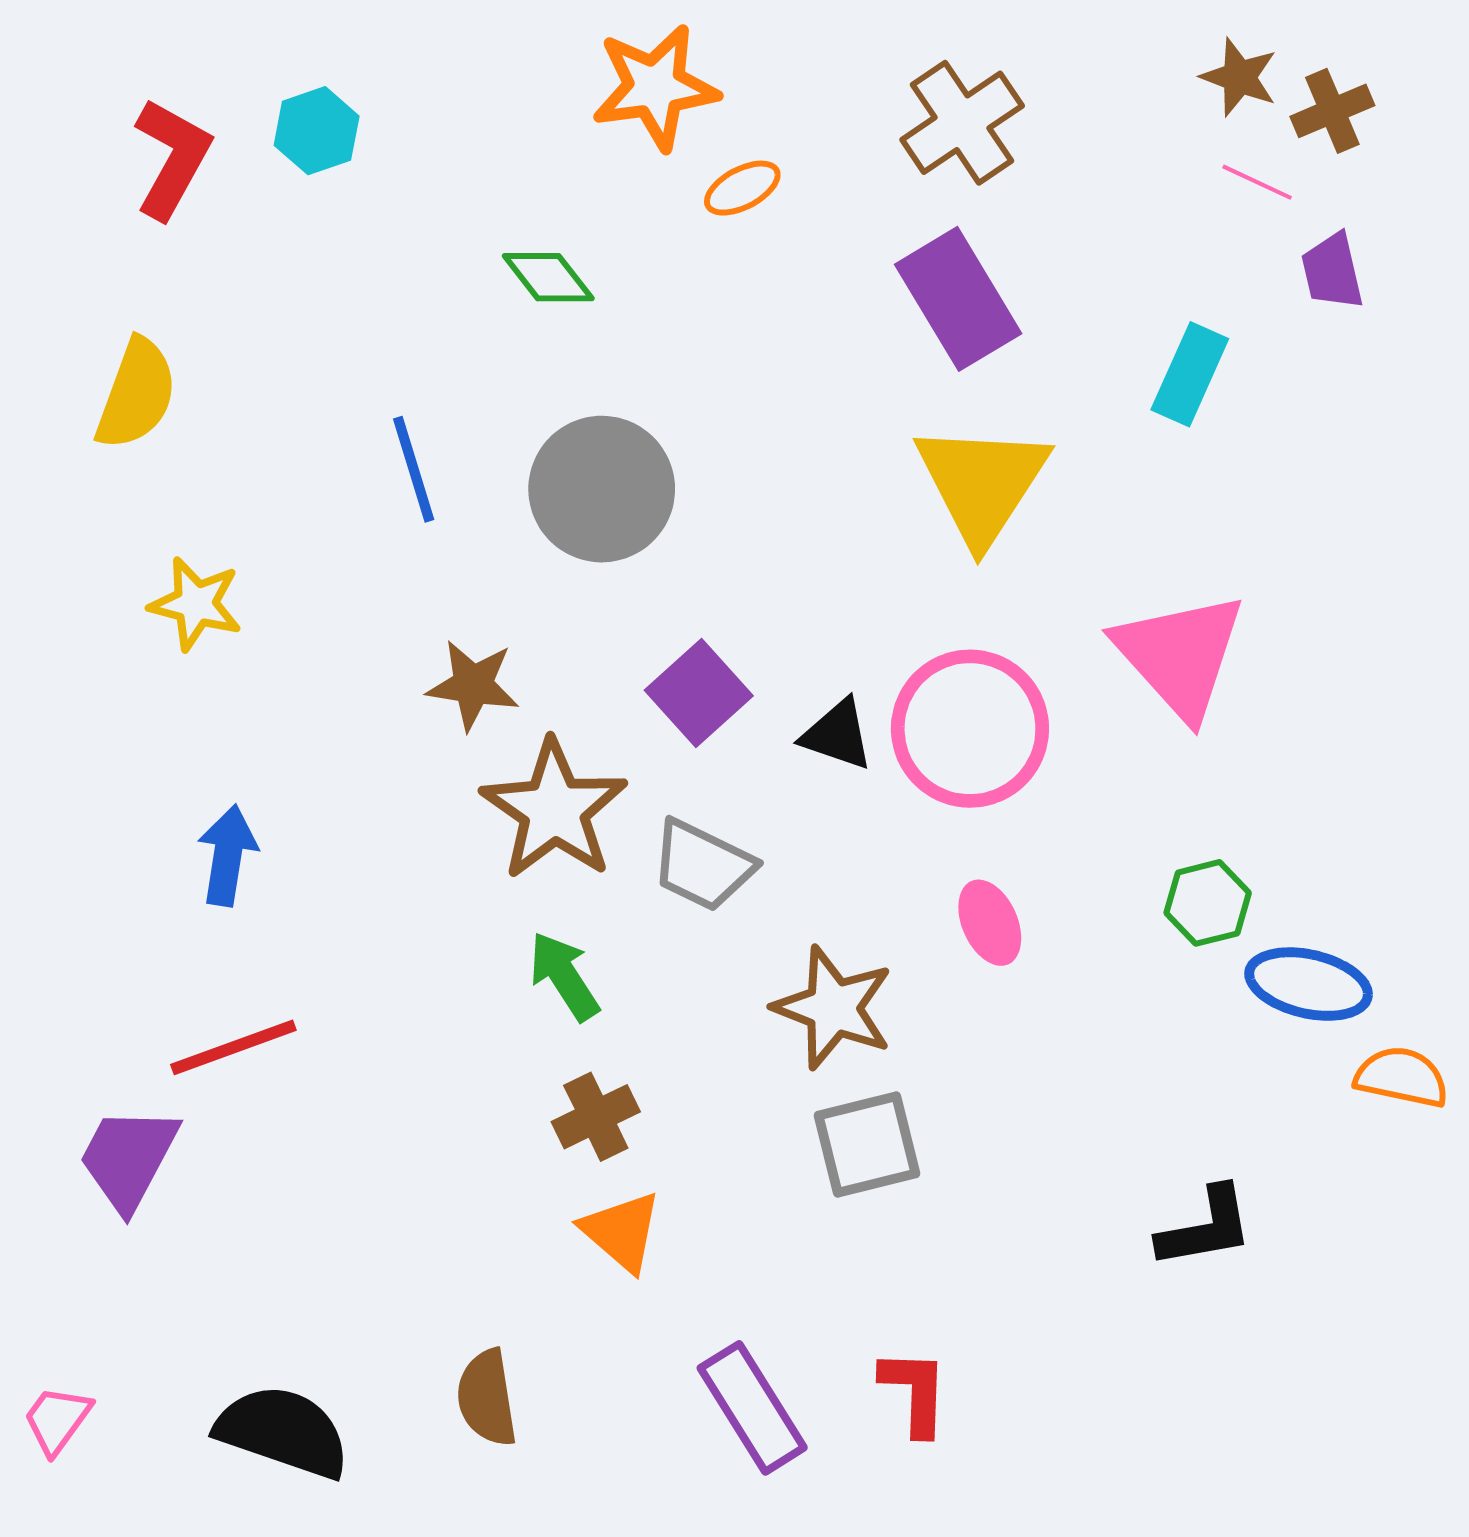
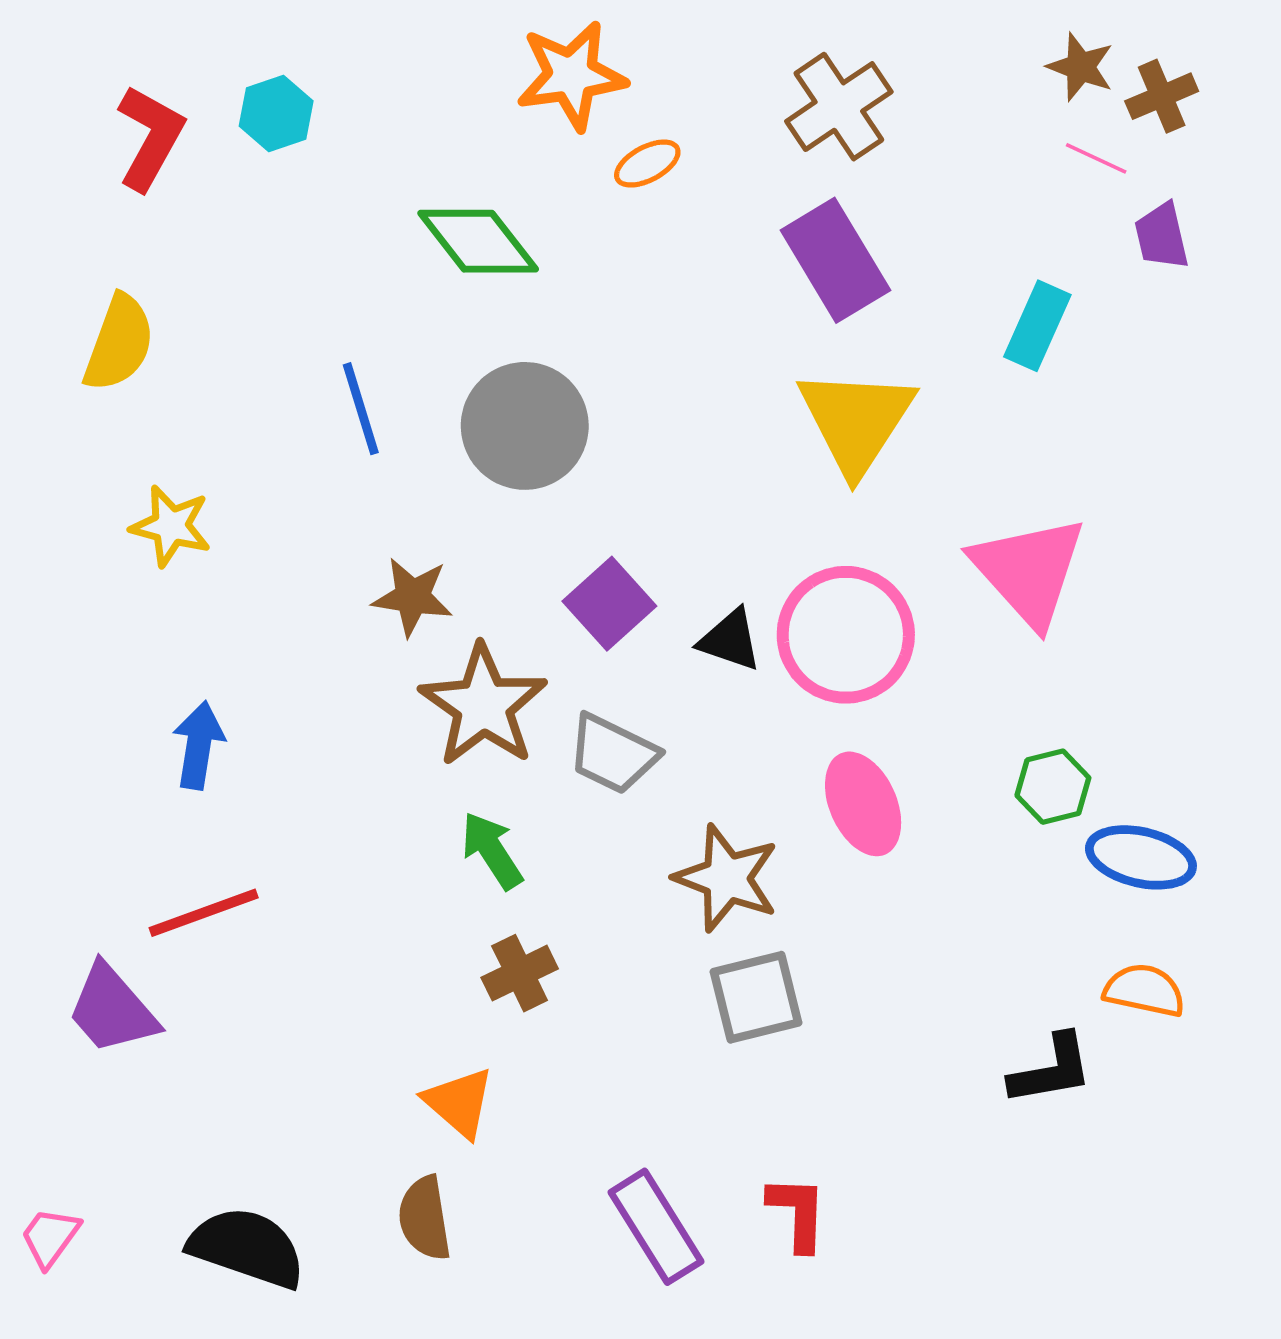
green diamond: (548, 277) -> (478, 241), size x1.5
pink ellipse: (990, 923) -> (863, 804), size x1.4
orange semicircle: (1402, 1077) -> (1144, 990), moved
purple trapezoid: (128, 1158) -> (112, 1009), turned -69
orange triangle: (622, 1232) -> (459, 1103), moved

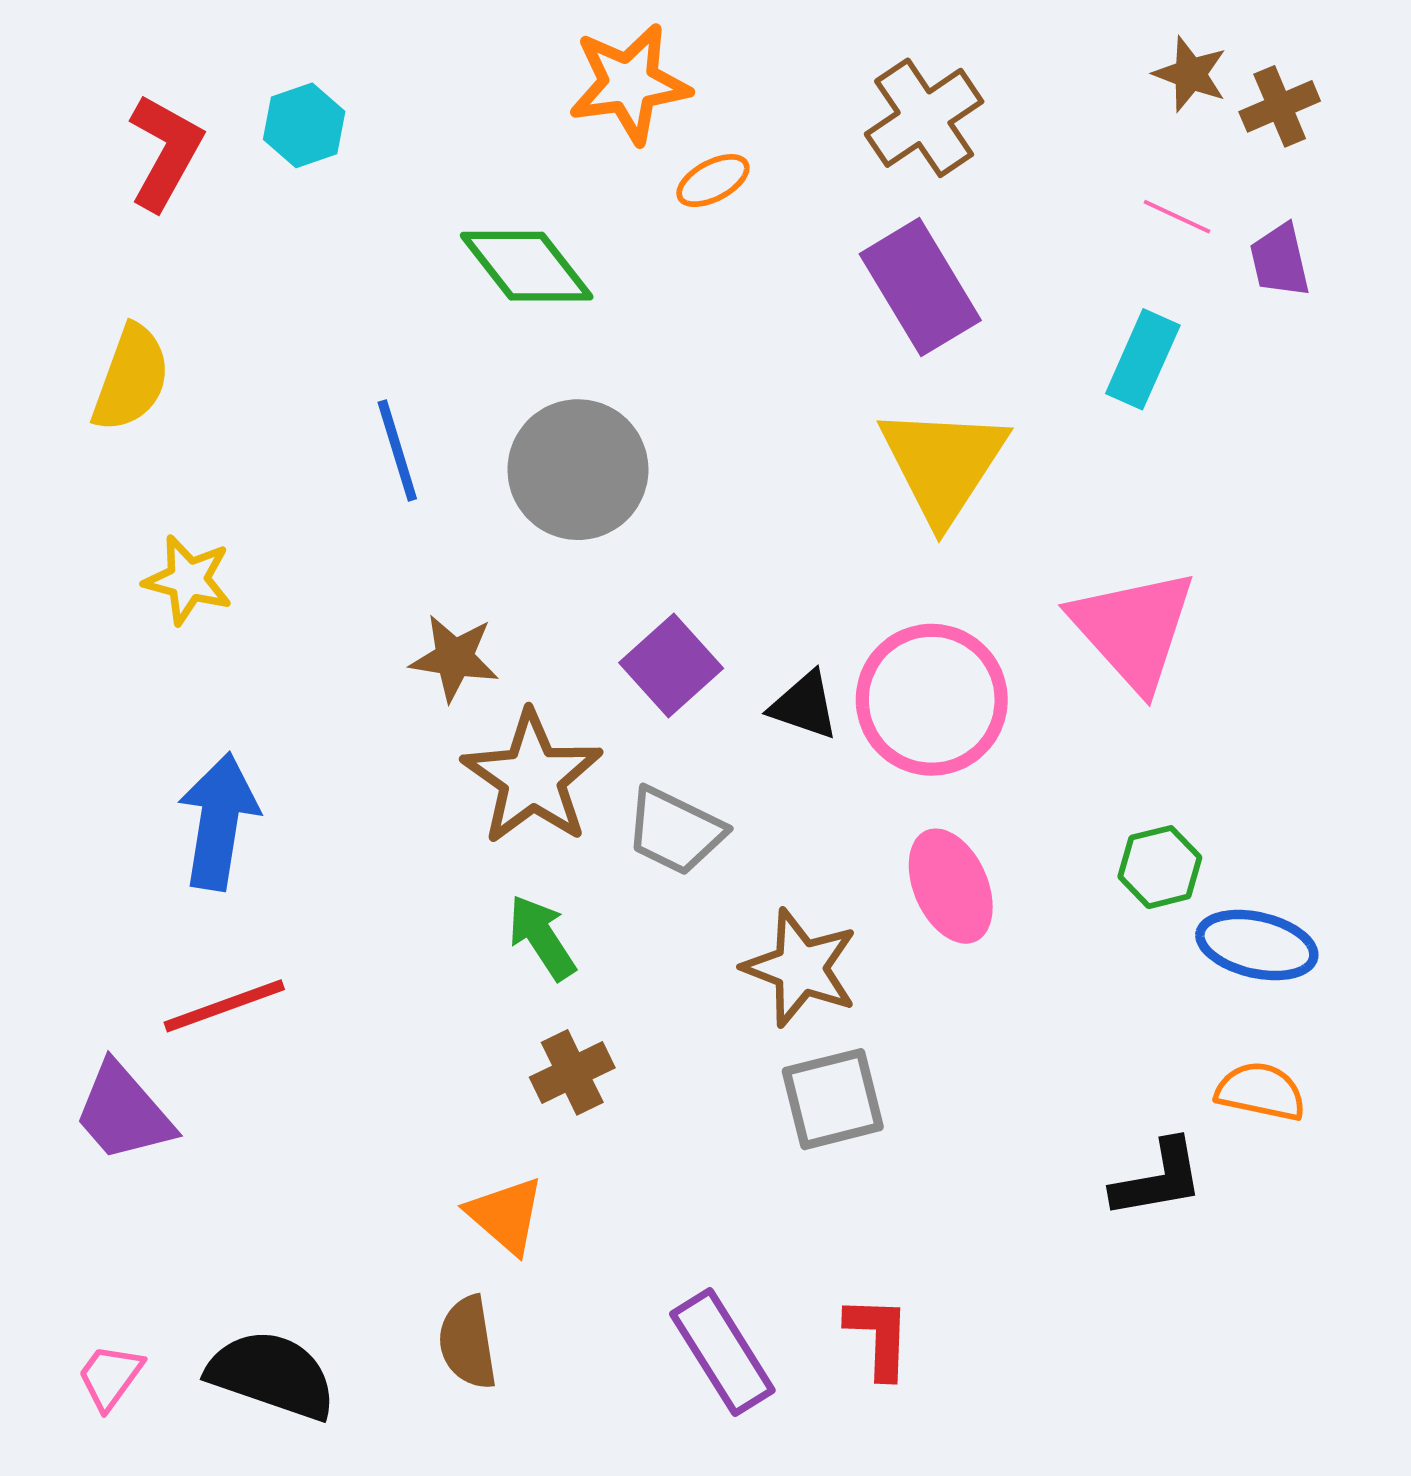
pink line: (1096, 158) -> (1177, 217), moved
blue arrow: (198, 745) -> (219, 821), size x1.4
pink trapezoid: (50, 1237) -> (110, 1377), moved

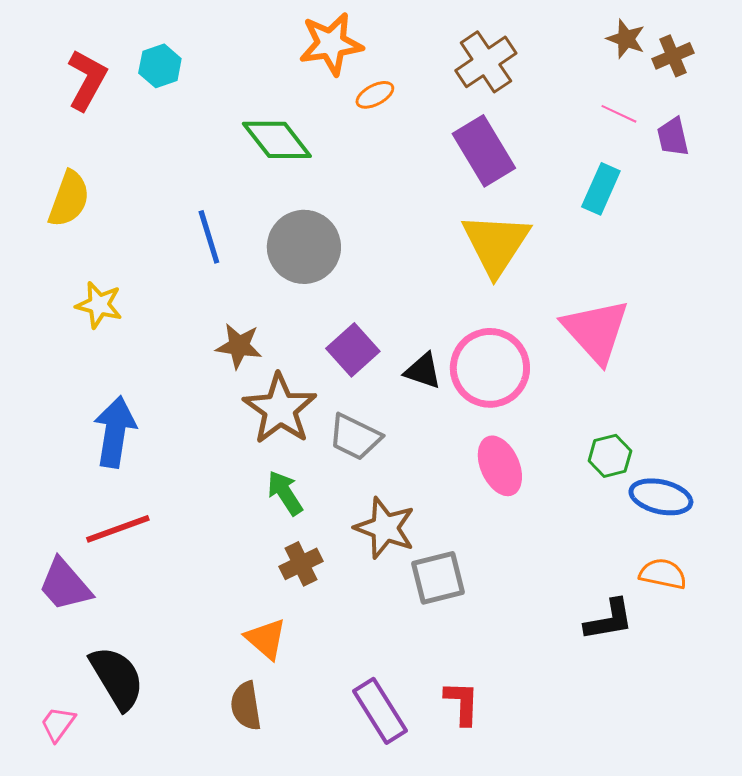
brown star: (800, 968) -> (385, 528), moved
black semicircle: (272, 1375) -> (117, 678), moved, turned 40

